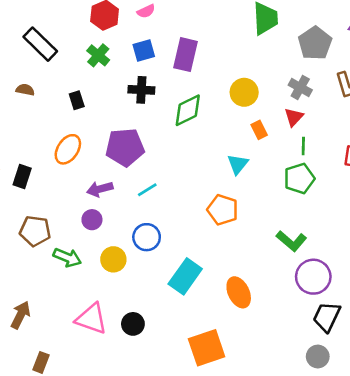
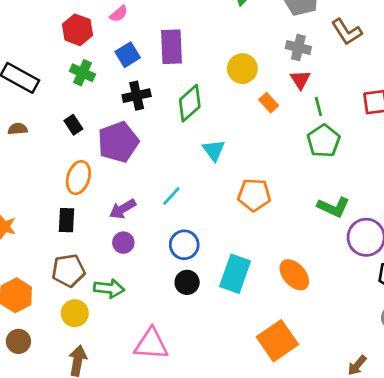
purple pentagon: (125, 147) -> (118, 142), moved
cyan triangle: (238, 164) -> (214, 150), moved
black rectangle: (22, 177) -> (67, 220), moved
yellow circle: (113, 259) -> (75, 313), moved
black circle: (133, 324) -> (187, 282), moved

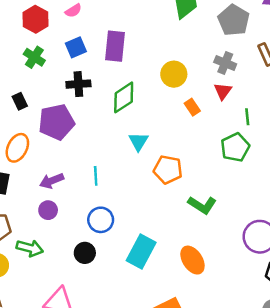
green line: (318, 106) -> (247, 117), moved
orange pentagon: (254, 195) -> (168, 170), moved
cyan line: (171, 196) -> (96, 176), turned -54
green L-shape: (333, 207) -> (202, 205), moved
black circle: (187, 282) -> (85, 253), moved

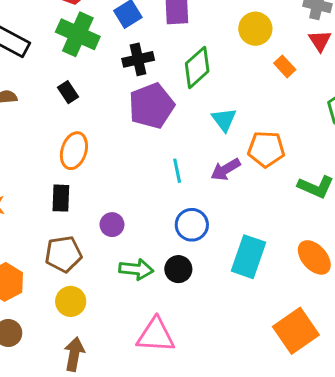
green cross: (34, 57) -> (78, 34), size x1.5
purple pentagon: (56, 122) -> (152, 106), moved
purple arrow: (52, 181) -> (226, 169), moved
purple circle: (48, 210) -> (112, 225), moved
green arrow: (30, 248) -> (136, 269), moved

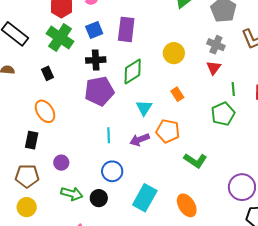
orange rectangle: (285, 66) -> (177, 94), moved
orange ellipse: (74, 151) -> (45, 111), turned -60

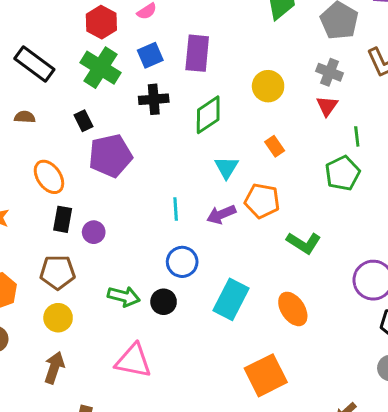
purple pentagon: (99, 91) -> (110, 156), moved
orange ellipse: (45, 111) -> (49, 177), moved
purple circle: (61, 163) -> (94, 232), moved

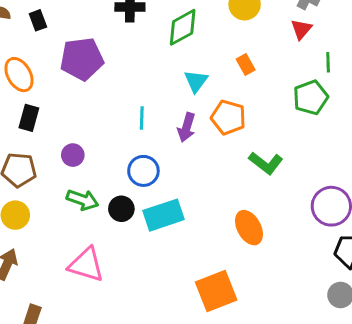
black rectangle: (84, 121) -> (38, 20), moved
purple arrow: (221, 214) -> (186, 127), turned -56
purple circle: (94, 232) -> (73, 155), moved
cyan rectangle: (231, 299) -> (163, 215), moved, turned 39

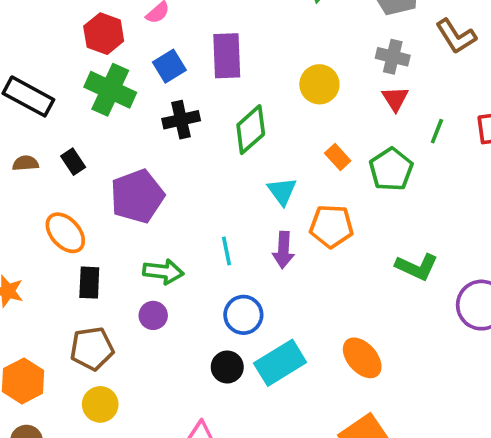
green line: (328, 62) -> (437, 131), turned 36
green pentagon: (311, 97) -> (391, 169), moved
green L-shape: (266, 163) -> (417, 267), moved
green arrow: (82, 200) -> (163, 272), moved
orange ellipse: (249, 228) -> (362, 358), moved

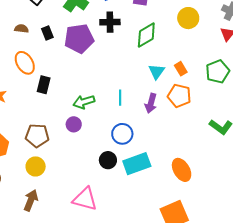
orange rectangle: (338, 157) -> (181, 69), moved
purple pentagon: (137, 196) -> (79, 39), moved
orange ellipse: (65, 233) -> (25, 63), moved
green arrow: (163, 272) -> (84, 102), turned 145
black rectangle: (89, 283) -> (44, 85), moved

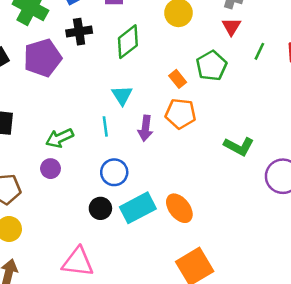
cyan triangle: (156, 71) -> (122, 95), moved
green pentagon: (218, 72) -> (211, 66), moved
orange ellipse: (182, 170) -> (179, 208), moved

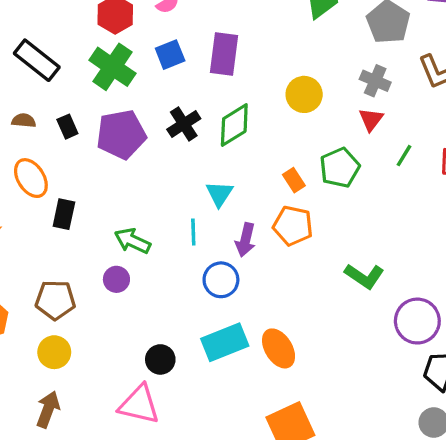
black cross: (79, 32) -> (184, 124), moved, turned -30
green arrow: (60, 138) -> (132, 241), turned 44
blue circle: (114, 172) -> (221, 280), moved
black circle: (100, 208) -> (160, 359), moved

